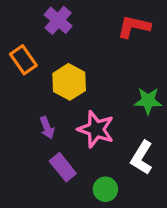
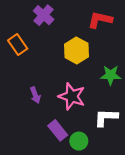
yellow hexagon: (69, 82) -> (76, 50), moved
white L-shape: (142, 158) -> (106, 118), turned 60
purple rectangle: (63, 167) -> (58, 130), moved

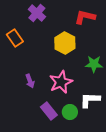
pink star: (72, 96) -> (61, 82), turned 30
green circle: (79, 141) -> (70, 112), moved

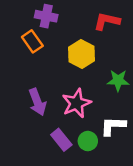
purple cross: (37, 13) -> (46, 16), turned -30
orange rectangle: (15, 38) -> (32, 41), moved
purple arrow: (30, 81) -> (37, 102), size x1.5

